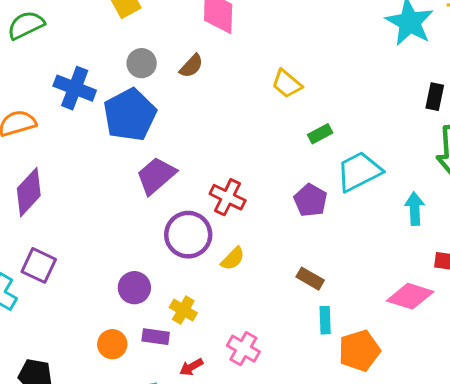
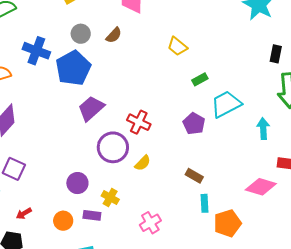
pink cross: (243, 349) -> (150, 223), turned 30
red arrow: (191, 367) -> (24, 213), moved

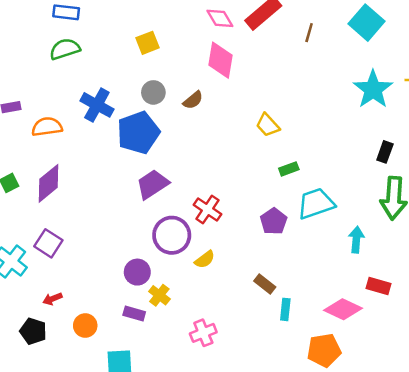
purple circle: (77, 183) -> (137, 272), moved
cyan rectangle: (205, 203) -> (285, 309), moved
orange circle: (63, 221) -> (85, 326), moved
orange pentagon: (227, 223) -> (324, 350), moved

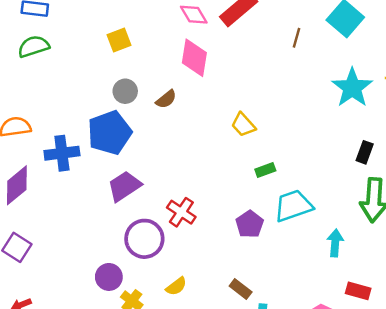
brown line: (309, 33) -> (296, 38), moved
blue cross: (97, 105) -> (62, 153), moved, turned -36
yellow semicircle: (205, 259) -> (176, 286), moved

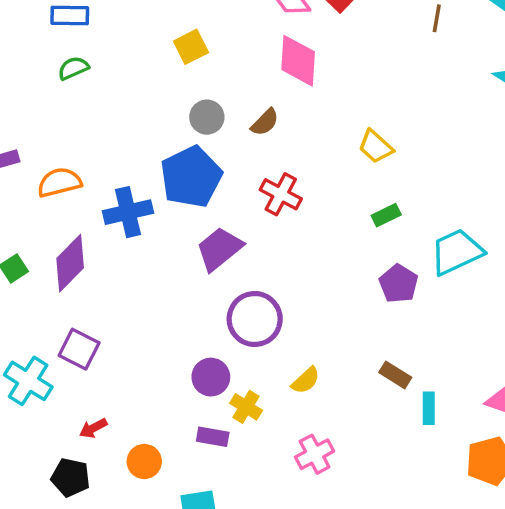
green semicircle: (34, 46) -> (73, 68), size x0.7
green rectangle: (265, 170) -> (386, 215), moved
red cross: (181, 212) -> (281, 194), moved

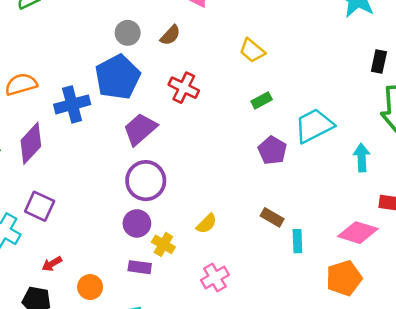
purple circle: (255, 319) -> (146, 181), moved

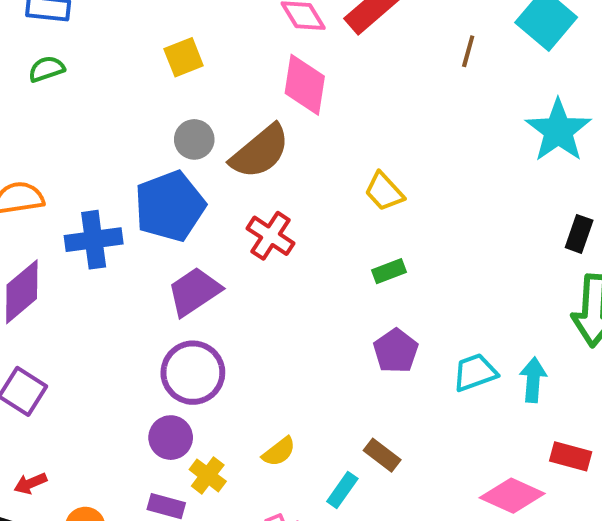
brown semicircle: (170, 35) -> (260, 152), size x1.8
cyan trapezoid: (314, 126) -> (475, 372), moved, size x0.7
cyan rectangle: (297, 241) -> (342, 490), moved, turned 30

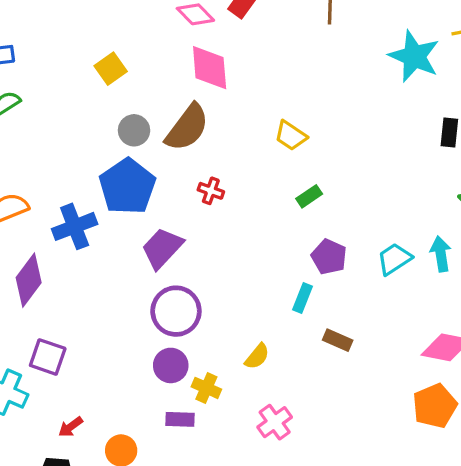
red cross: (271, 236) -> (211, 191), size x0.7
cyan rectangle: (342, 490) -> (302, 298), moved

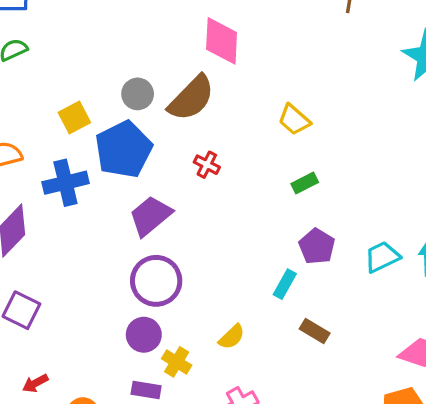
yellow square: (111, 69) -> (74, 117), moved

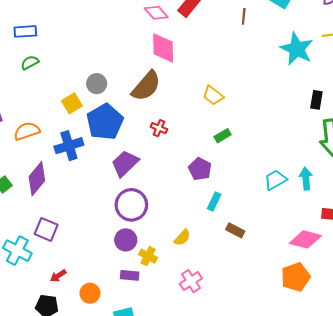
gray circle: (138, 94) -> (97, 84), moved
purple pentagon: (317, 246) -> (200, 169), moved

